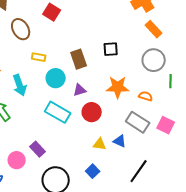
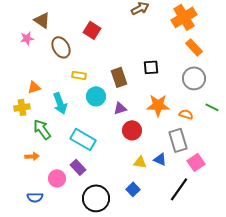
green line: (171, 81) -> (212, 107), moved, turned -64
cyan rectangle: (58, 112) -> (83, 139), moved
gray rectangle: (138, 122) -> (178, 140), turned 40
pink square: (166, 125) -> (196, 162), moved, turned 30

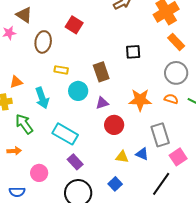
brown ellipse: (61, 47) -> (43, 42), turned 40
black square: (151, 67) -> (133, 52), moved
orange semicircle: (186, 114) -> (171, 99), moved
purple rectangle: (78, 167) -> (75, 162), moved

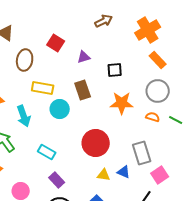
yellow rectangle: (61, 70) -> (43, 88), size x1.5
orange star: (140, 100) -> (122, 103), moved
purple triangle: (102, 103) -> (84, 57), moved
red circle: (114, 125) -> (96, 143), size x1.4
cyan rectangle: (65, 134) -> (47, 152), size x0.7

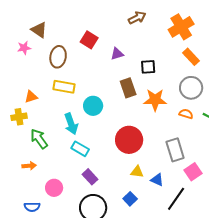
yellow rectangle: (43, 88) -> (64, 87), moved
brown rectangle: (83, 90) -> (128, 88), moved
cyan arrow: (24, 116) -> (71, 124), moved
blue triangle: (124, 172) -> (157, 180), moved

